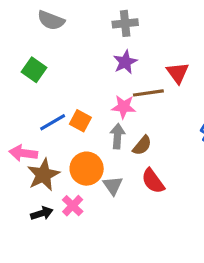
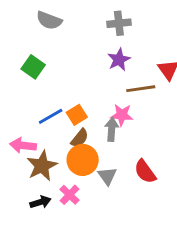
pink star: (124, 107) -> (122, 115), moved
orange square: (80, 121) -> (77, 115), turned 30
brown semicircle: (142, 145) -> (80, 138), moved

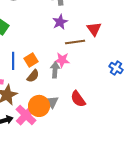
blue line: (51, 116) -> (13, 61), turned -60
orange circle: (83, 160) -> (39, 106), moved
pink cross: (69, 195) -> (26, 115), size x1.5

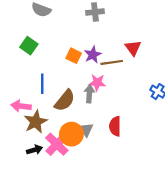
purple star: (60, 22) -> (93, 55), moved
orange square: (31, 60) -> (74, 56), moved, turned -32
brown semicircle: (33, 76) -> (65, 100), size x1.5
red semicircle: (78, 99) -> (115, 126), turned 36

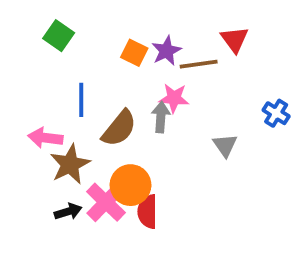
red semicircle: (115, 126) -> (148, 212), moved
gray triangle: (86, 130) -> (225, 145), moved

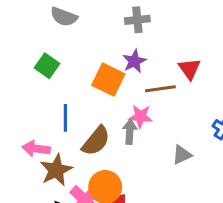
purple star: (166, 51) -> (134, 61), moved
orange square: (134, 53) -> (108, 80), size x1.5
gray triangle: (225, 145) -> (182, 155), turned 40

